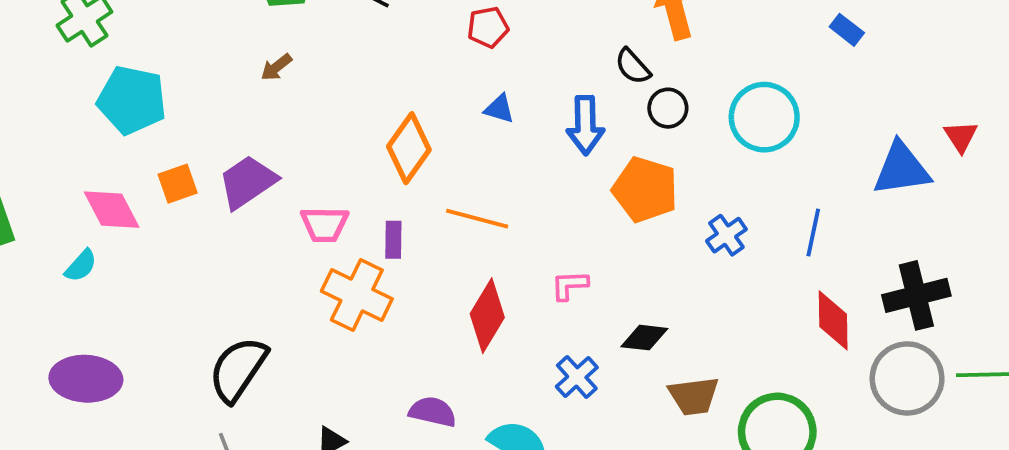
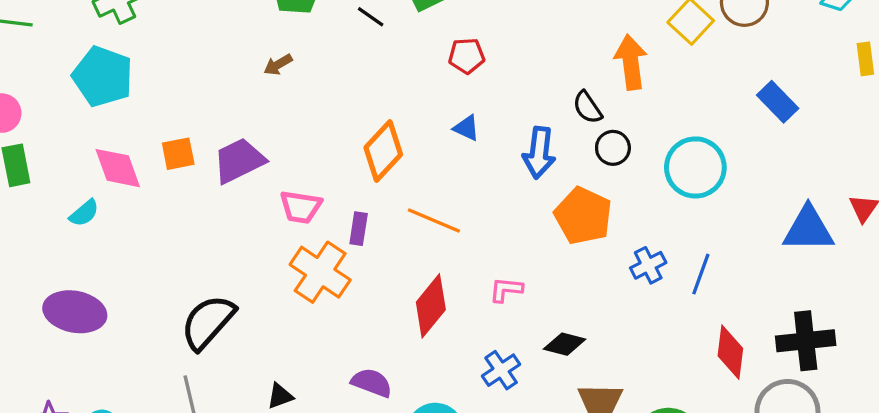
blue rectangle: (847, 30) -> (778, 102), size x1.4
cyan pentagon: (132, 100) -> (103, 76), moved
blue line: (813, 232) -> (701, 274), moved

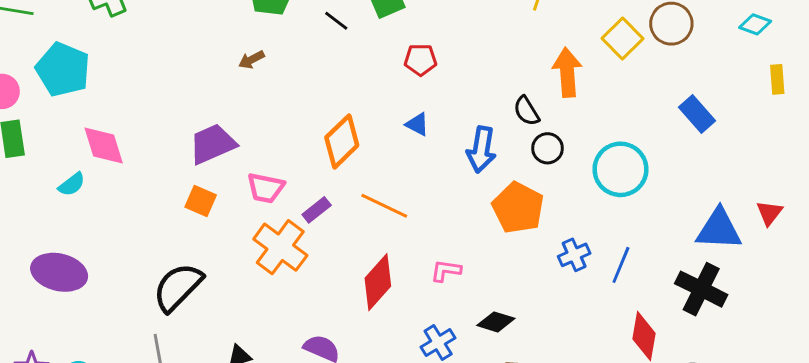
cyan pentagon: (103, 76) -> (63, 69), moved
orange square: (178, 154) -> (201, 201), moved, turned 32
purple rectangle: (359, 229) -> (317, 210), turned 40
black cross: (806, 341) -> (701, 289), moved, turned 30

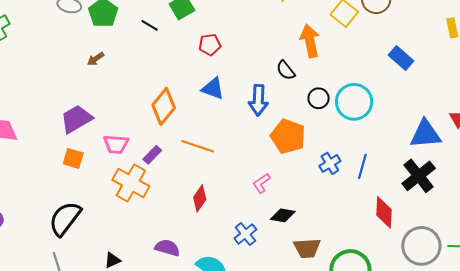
blue triangle: (417, 124) -> (213, 89), size x1.4
black circle: (548, 148) -> (319, 98), moved
pink L-shape: (446, 271) -> (262, 183), moved, turned -35
red diamond: (378, 282) -> (200, 198), size x0.7
black cross: (701, 289) -> (419, 176), turned 32

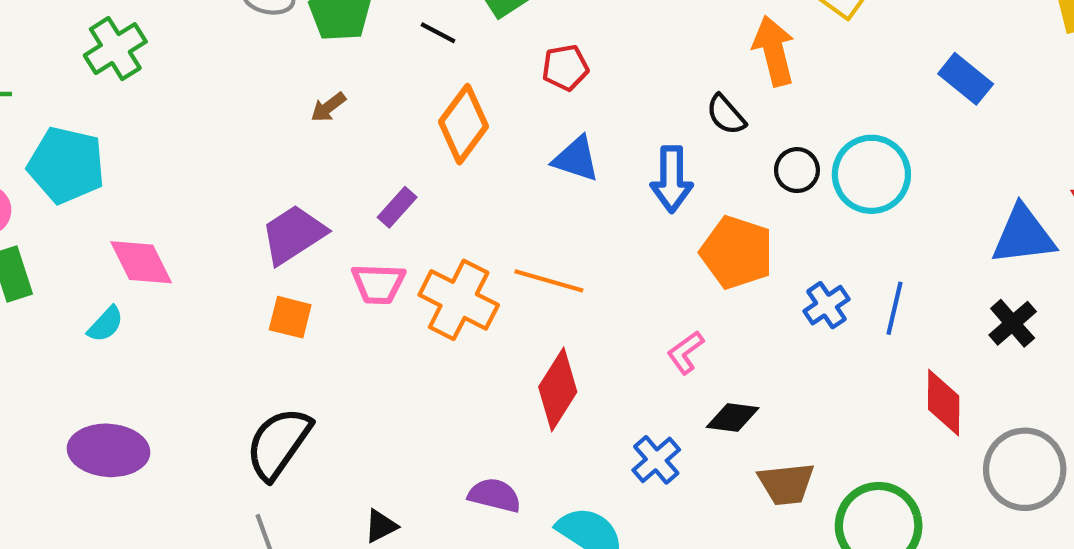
orange diamond: (164, 106) -> (463, 124), moved
purple rectangle: (152, 155) -> (397, 207), moved
black cross: (419, 176) -> (1013, 323), size x0.7
orange cross: (131, 183) -> (459, 300), moved
red diamond: (200, 198) -> (558, 389), size x1.4

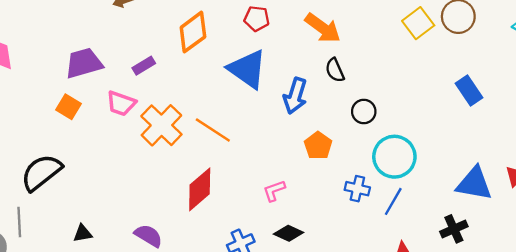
orange arrow: (774, 51) -> (323, 28), moved, turned 123
blue triangle: (576, 159) -> (247, 69), size x1.5
cyan circle: (871, 174) -> (394, 157), moved
orange pentagon: (737, 252) -> (318, 146), size x0.7
blue cross: (827, 305) -> (357, 189), turned 30

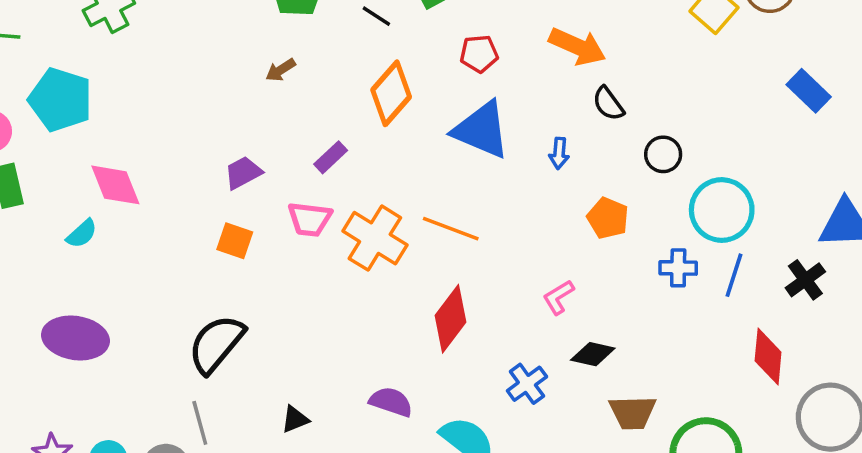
purple trapezoid: (84, 63) -> (243, 173), size x0.7
blue arrow: (295, 96) -> (559, 153), size x0.6
black cross: (454, 229) -> (805, 280), moved

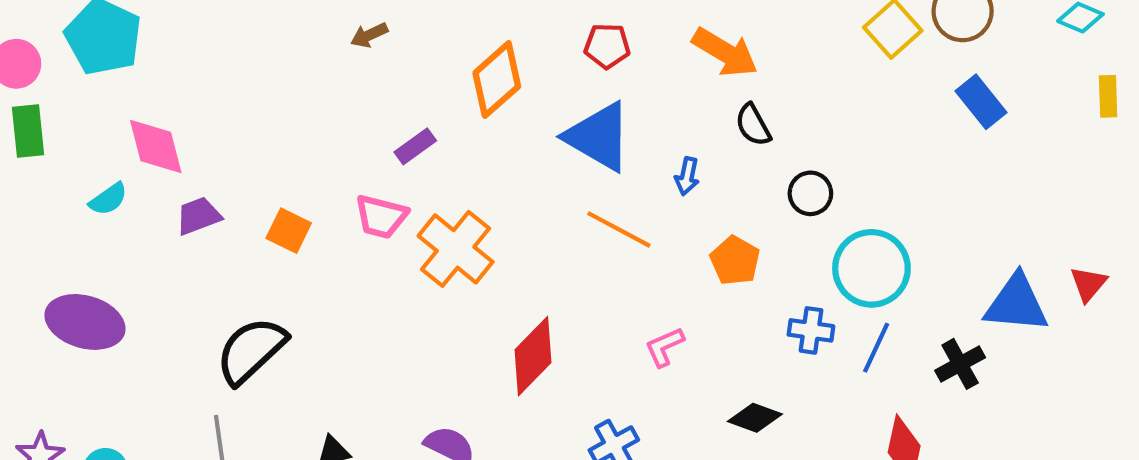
blue rectangle: (809, 91) -> (981, 102), moved
purple trapezoid: (243, 173) -> (198, 216), moved
orange line: (451, 229) -> (619, 229), moved
black diamond: (593, 354) -> (755, 418), moved

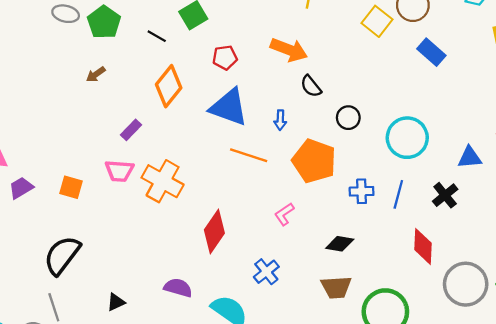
orange pentagon: (735, 261) -> (314, 161), size x1.6
cyan circle: (871, 268) -> (407, 138), moved
blue triangle: (1016, 304) -> (470, 157), size x0.7

